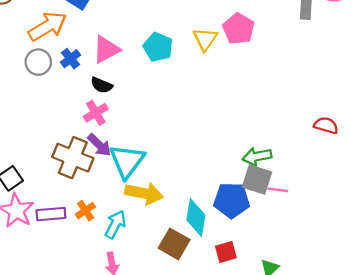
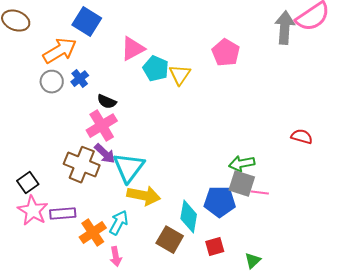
yellow triangle: (205, 39) -> (180, 75), moved
pink triangle: (106, 49) -> (133, 49), moved
pink cross: (96, 113) -> (102, 126), size x1.4
orange cross: (85, 211) -> (93, 233), moved, size x1.5

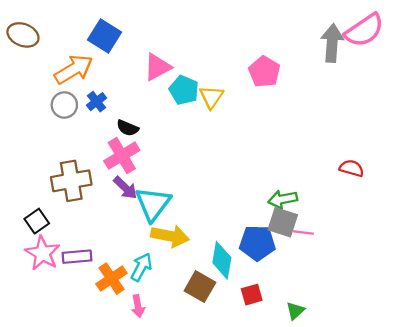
brown cross: (82, 165) -> (71, 181), moved, turned -32

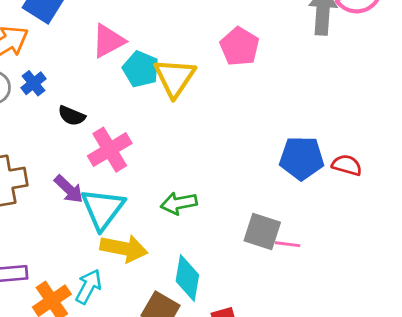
yellow triangle: (211, 97) -> (175, 78), size x1.4
pink cross: (122, 156) -> (110, 150), moved
green arrow: (283, 199) -> (179, 203), moved
blue pentagon: (257, 243) -> (302, 158), moved

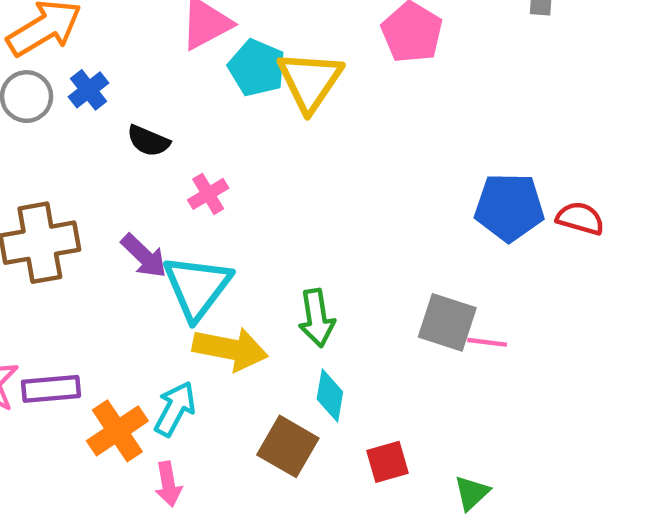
pink cross: (110, 150) -> (208, 194), size x0.6
green arrow: (179, 203) -> (317, 318), moved, turned -88
cyan diamond: (187, 278) -> (330, 395), size x0.7

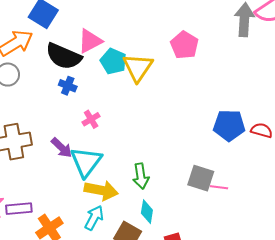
blue cross: (89, 90) -> (68, 86), moved, turned -30
black semicircle: (148, 141) -> (64, 56), moved, size x1.8
cyan arrow: (175, 409) -> (94, 218), moved

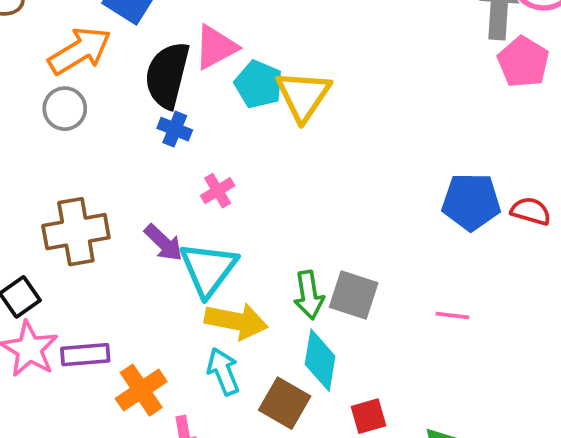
pink pentagon: (184, 45) -> (523, 62), moved
black semicircle: (64, 56) -> (167, 75), turned 81
gray square: (201, 178) -> (354, 295), moved
cyan diamond: (147, 212) -> (320, 360), size x1.4
cyan arrow: (94, 218) -> (223, 371), turned -50

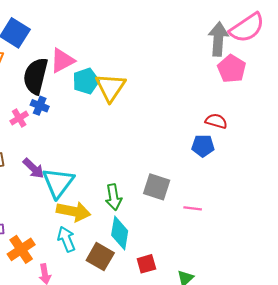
cyan pentagon: (259, 84) -> (86, 81), turned 30
pink cross: (218, 191) -> (19, 118), moved
blue pentagon: (471, 202) -> (203, 146), size x0.7
red semicircle: (531, 211) -> (216, 121), moved
gray square: (354, 295) -> (157, 187), moved

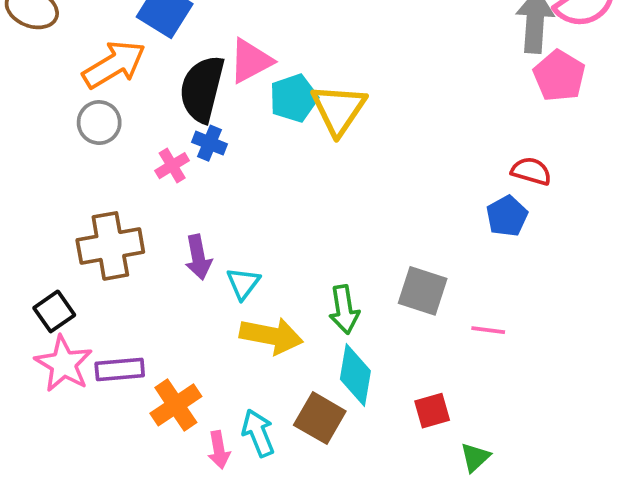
blue pentagon: (203, 146) -> (507, 216), turned -30
purple arrow: (34, 168) -> (198, 257), turned 35
cyan triangle: (58, 183) -> (243, 283), size x0.6
cyan arrow: (66, 239) -> (258, 433), moved
red square: (146, 264) -> (432, 411), moved

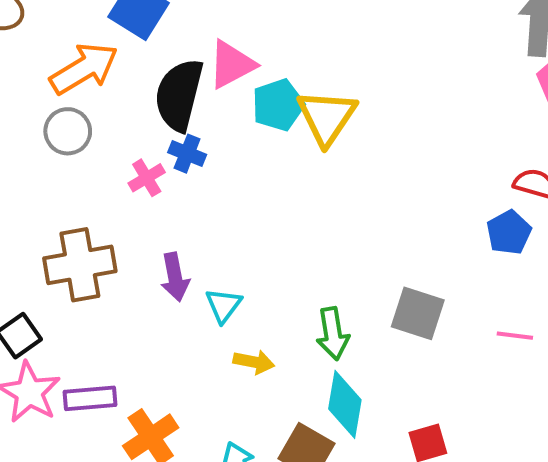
pink line: (488, 330) -> (515, 336), moved
yellow arrow: (271, 336) -> (254, 362), size x0.6

